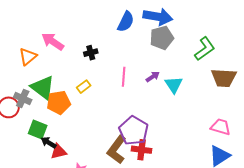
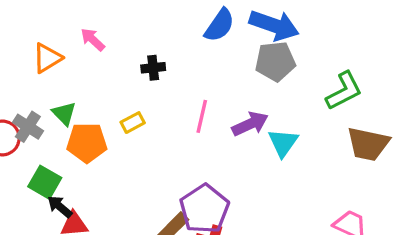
pink arrow: (53, 42) -> (93, 40), size x0.7
purple arrow: (153, 77) -> (250, 124), size x1.5
green triangle: (43, 88) -> (64, 114), size x0.6

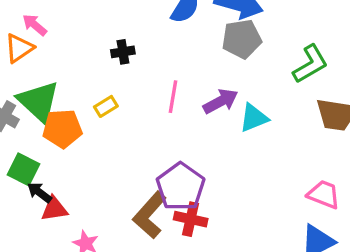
pink arrow: (93, 40) -> (35, 25), moved
green triangle: (64, 114) -> (39, 101), size x1.8
cyan triangle: (283, 143) -> (254, 118), turned 36

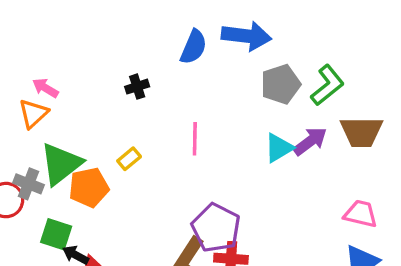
gray pentagon: (242, 39) -> (281, 84), moved
black cross: (123, 52) -> (137, 87), moved
green triangle: (39, 101) -> (61, 164), turned 48
purple arrow: (221, 101) -> (310, 141), moved

